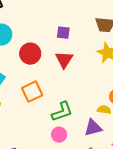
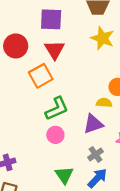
purple square: (63, 33) -> (51, 19), size x1.5
orange square: (32, 92) -> (41, 76), moved

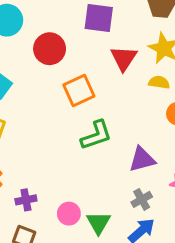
red triangle: (55, 50) -> (124, 58), moved
yellow semicircle: (104, 103) -> (159, 82), moved
pink circle: (55, 135) -> (69, 214), moved

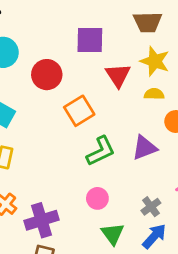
purple triangle: (142, 159) -> (144, 148), moved
purple cross: (26, 200) -> (42, 220), size x1.6
pink circle: (69, 214) -> (97, 198), moved

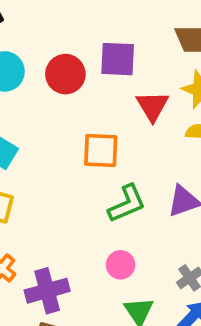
red circle: (47, 75) -> (65, 74), moved
orange square: (79, 111) -> (101, 150), turned 32

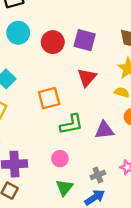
red triangle: (152, 106) -> (87, 78), moved
orange square: (101, 150) -> (49, 98), moved, turned -30

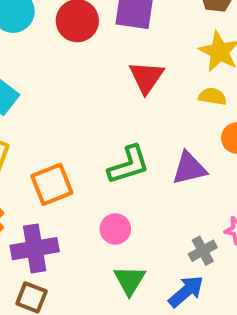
orange square: (49, 98) -> (52, 184), moved
gray cross: (98, 175) -> (203, 251), moved

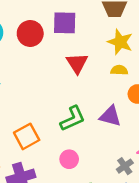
purple triangle: (189, 168) -> (110, 116), turned 35

